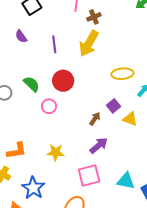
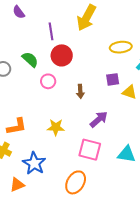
purple line: (54, 44) -> (51, 31), moved
purple square: (114, 106) -> (113, 79), turned 32
brown arrow: (95, 119) -> (80, 91), moved, turned 144
pink square: (89, 175) -> (90, 150), turned 30

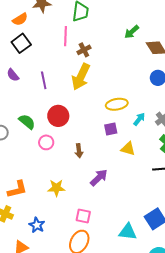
purple line: (51, 31) -> (44, 80), moved
purple square: (113, 79) -> (111, 129), moved
pink square: (90, 150) -> (83, 216), moved, size x0.7
cyan triangle: (127, 154) -> (128, 232), moved
blue star: (34, 163) -> (37, 225), size x0.7

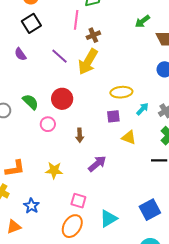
purple line: (44, 80) -> (59, 56), moved, turned -42
cyan triangle: (128, 232) -> (108, 219), moved, turned -42

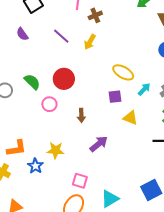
yellow arrow: (88, 62) -> (90, 42), size x0.6
yellow ellipse: (121, 92) -> (123, 72), turned 35
blue star: (31, 206) -> (35, 166), moved

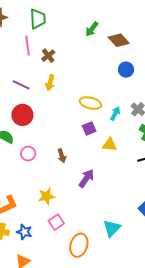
red circle: (64, 79) -> (22, 115), moved
blue star: (35, 166) -> (24, 232), moved
pink square: (80, 181) -> (56, 222), moved, turned -35

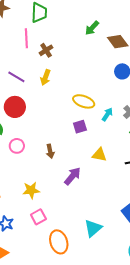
yellow triangle: (110, 145) -> (99, 155), moved
orange ellipse: (79, 245) -> (59, 242), turned -40

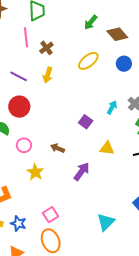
yellow ellipse: (84, 101) -> (88, 61), moved, turned -55
purple square: (80, 127) -> (86, 122), turned -32
brown arrow: (50, 151) -> (58, 148), turned 128
yellow star: (31, 190) -> (35, 172), moved, turned -30
orange ellipse: (59, 242) -> (51, 241), moved

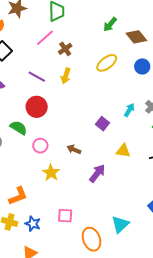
pink line: (26, 37) -> (45, 38), turned 54
pink square: (50, 215) -> (65, 216), turned 35
orange ellipse: (51, 241) -> (92, 239), moved

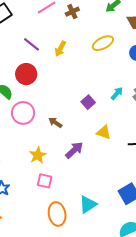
brown cross: (65, 49) -> (72, 12), moved
pink circle: (40, 146) -> (23, 113), size x1.5
yellow star: (51, 173) -> (38, 155), moved
pink square: (65, 216) -> (45, 181), moved

